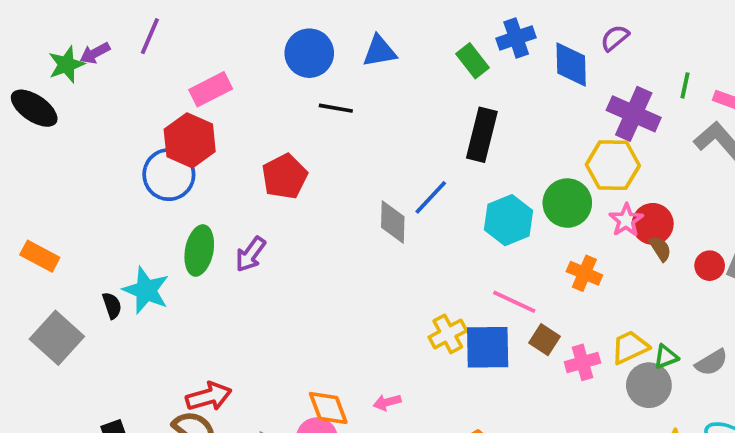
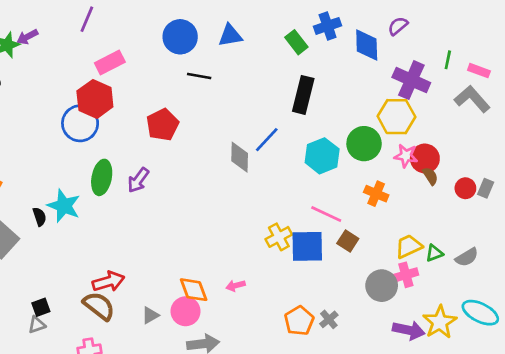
purple line: (150, 36) -> (87, 19), moved
pink star: (626, 220) -> (406, 156), turned -30
pink cross: (582, 362) -> (406, 275), moved
gray circle: (649, 385) -> (382, 286), moved

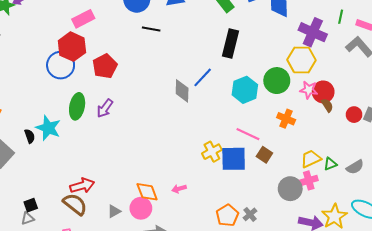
red pentagon: (163, 125) -> (105, 66), moved

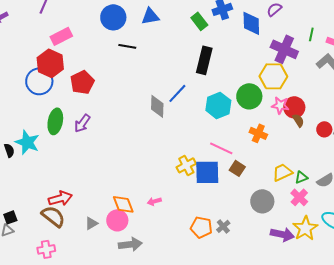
pink cross: (309, 180) -> (299, 197), moved, turned -30
orange pentagon: (227, 215) -> (201, 227), turned -30

